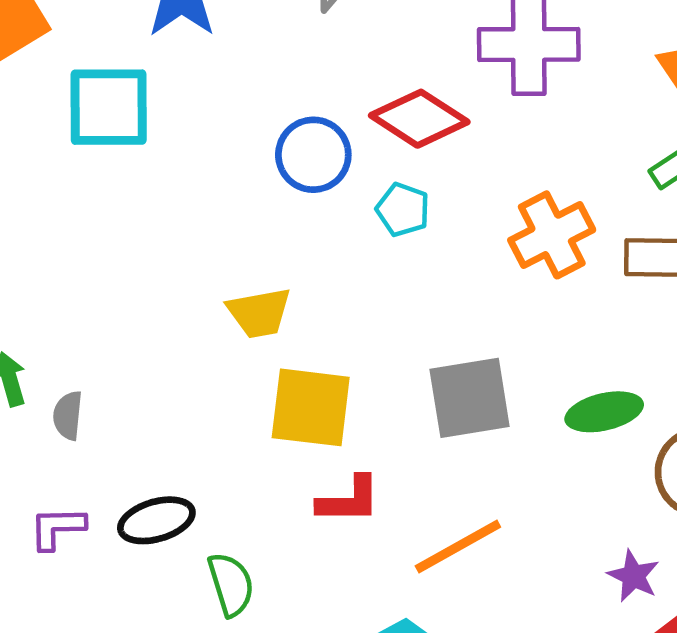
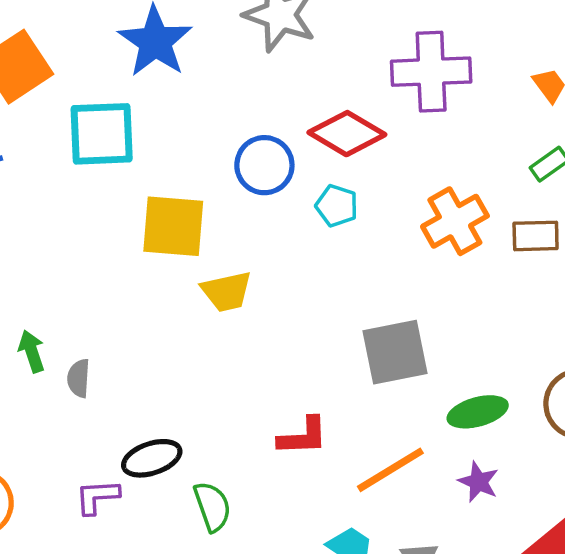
yellow square: (311, 407) -> (173, 226), moved
green ellipse: (604, 412) -> (478, 412), moved
purple L-shape: (57, 528) -> (97, 497), moved
purple star: (633, 576) -> (478, 482), moved

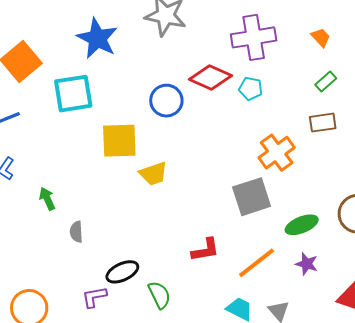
cyan pentagon: (337, 206) -> (251, 89), moved
orange cross: (455, 221) -> (277, 153), moved
green arrow: (32, 351) -> (47, 199), moved

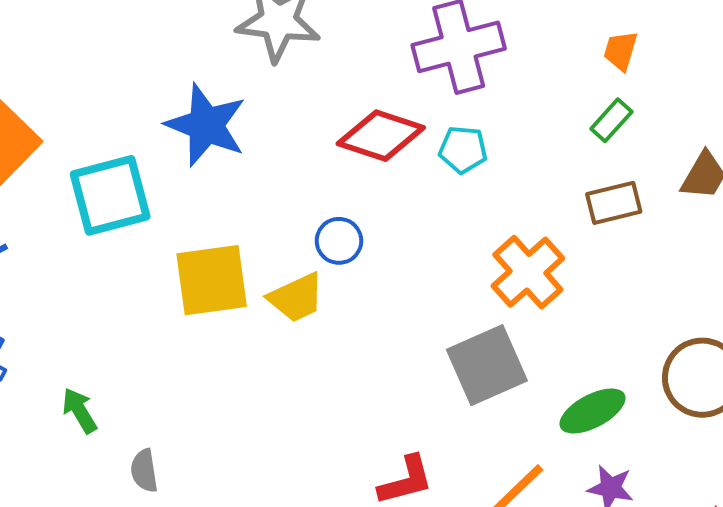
orange trapezoid: (321, 37) -> (621, 51), moved, turned -115
blue star: (97, 38) -> (206, 125), moved
blue circle: (166, 101) -> (339, 241), moved, size x0.7
yellow trapezoid: (153, 174) -> (296, 298), moved

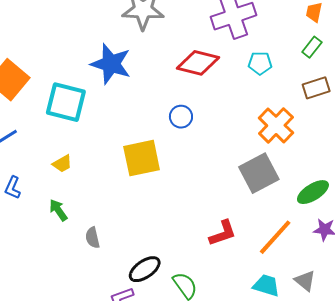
cyan pentagon: (463, 150) -> (260, 63), moved
cyan square: (110, 195) -> (66, 102), turned 33
yellow square: (212, 280) -> (142, 158), moved
yellow trapezoid: (296, 298) -> (62, 164), moved, size x0.7

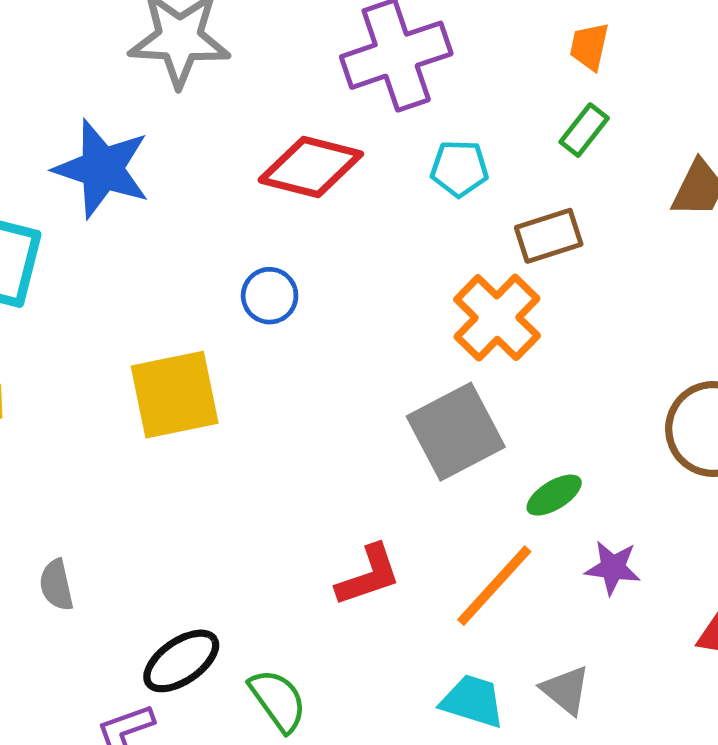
brown rectangle: (316, 88) -> (549, 236), moved
green ellipse: (313, 192) -> (554, 495), moved, size x0.7

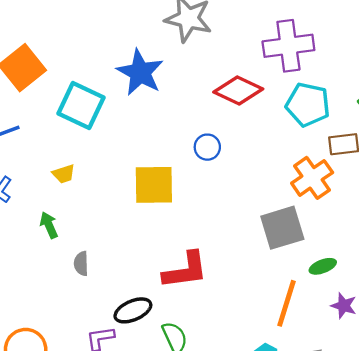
cyan pentagon: (459, 168) -> (308, 105), size x1.6
red L-shape: (368, 575) -> (185, 270), moved, size x1.4
orange line: (494, 586) -> (286, 303), turned -36

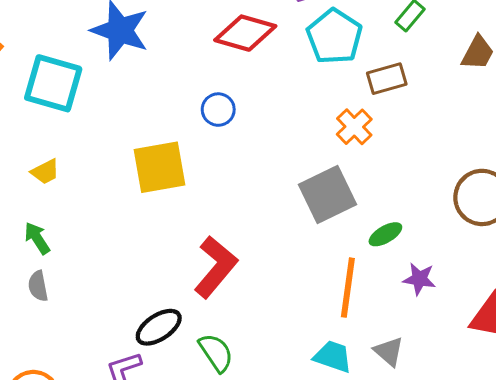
cyan pentagon: (308, 105) -> (334, 37), turned 30
orange cross: (312, 178) -> (354, 127), size x0.7
gray semicircle: (81, 264) -> (38, 286), moved
red L-shape: (185, 270) -> (216, 267), turned -33

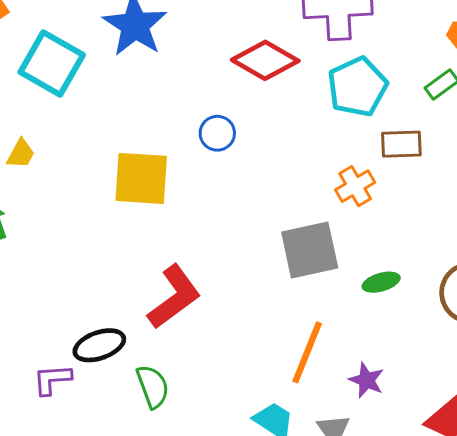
yellow trapezoid: (45, 172) -> (21, 154), turned -48
green ellipse: (385, 234) -> (381, 282), moved
purple star: (419, 279) -> (366, 380), moved

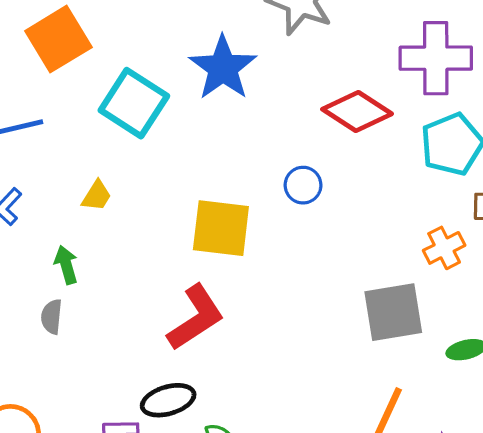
red L-shape: (174, 297) -> (196, 318), moved

